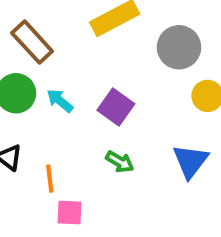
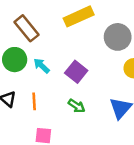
orange line: (50, 179) -> (34, 101), moved

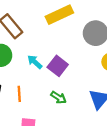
cyan arrow: (42, 66) -> (35, 62), moved

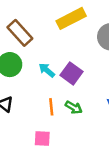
orange line: (19, 94) -> (51, 107), moved

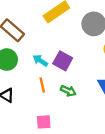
orange line: (51, 107) -> (42, 85), moved

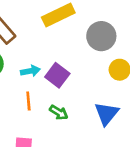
cyan arrow: (40, 61) -> (30, 71), turned 128

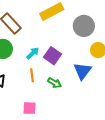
cyan arrow: (30, 71) -> (33, 53), turned -32
blue triangle: (107, 114) -> (82, 71), moved

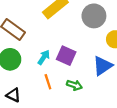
blue triangle: (82, 71) -> (102, 66), turned 30

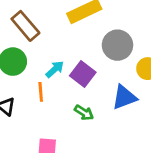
gray circle: (94, 16) -> (117, 45), moved
orange line: (48, 82) -> (41, 92), moved

